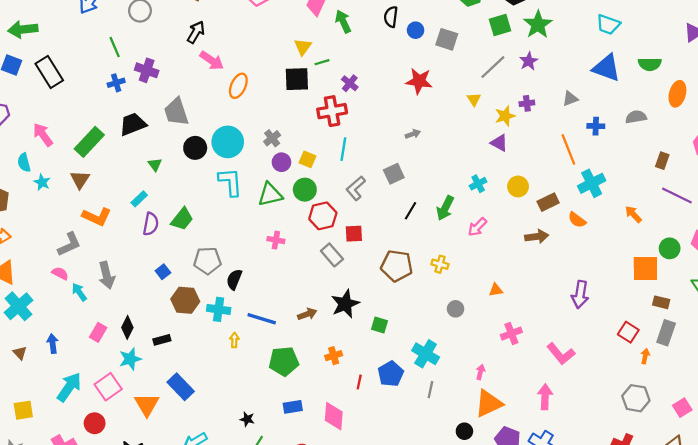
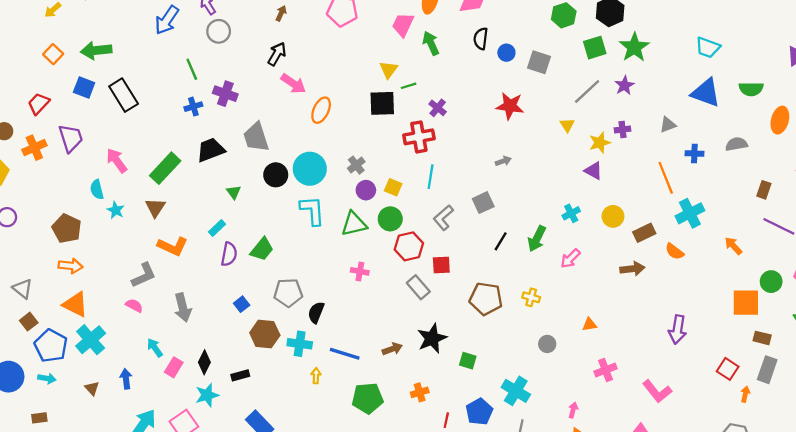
cyan arrow: (79, 292) -> (155, 348), moved

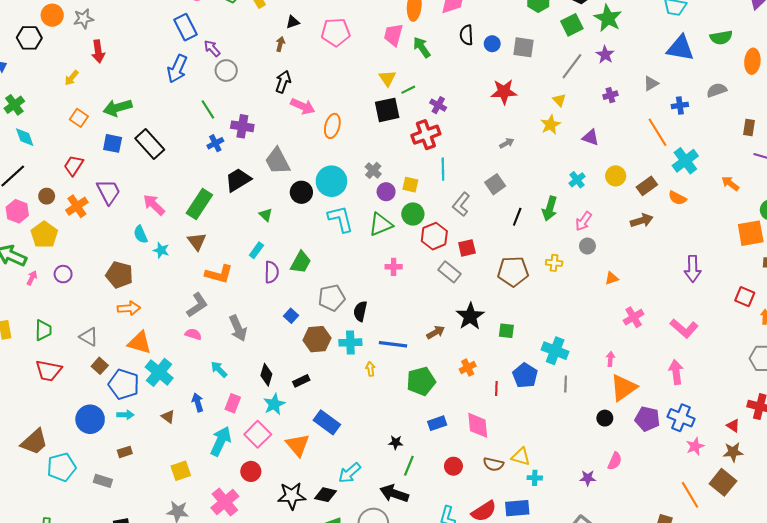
yellow star: (600, 143) -> (550, 125), moved
gray circle: (547, 344) -> (587, 246), moved
pink rectangle: (174, 367) -> (233, 403), moved

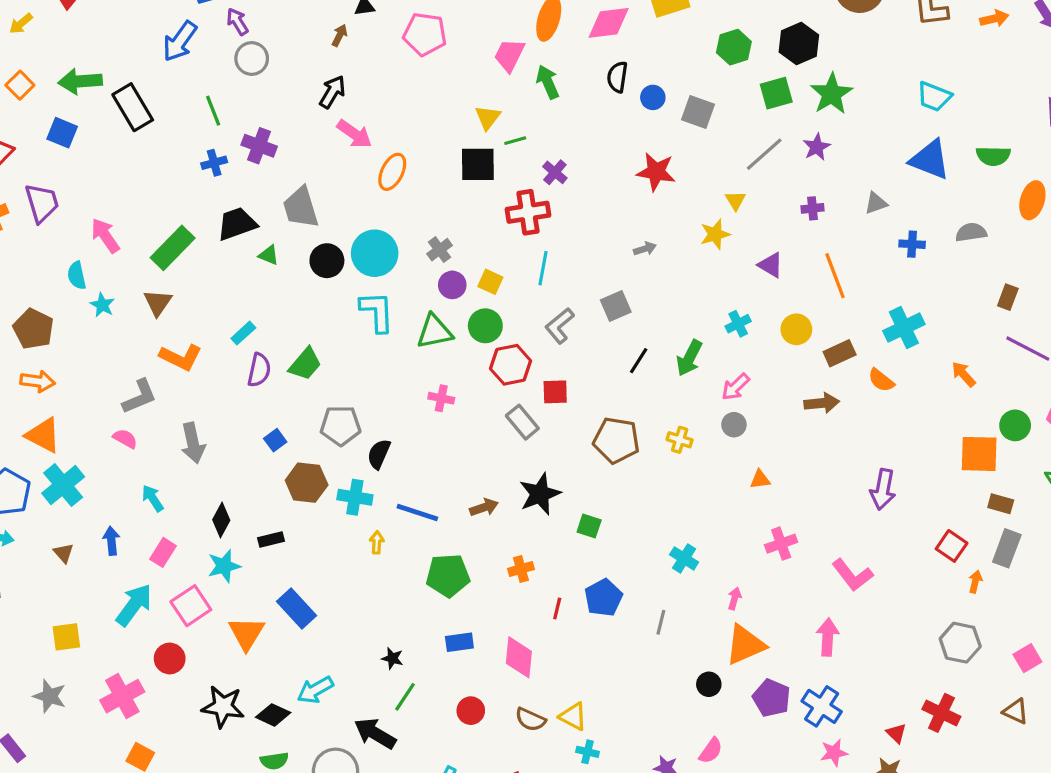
orange line: (658, 132) -> (835, 276), moved
black rectangle: (150, 144) -> (133, 107), moved
green triangle: (266, 215) -> (269, 255), moved, turned -32
cyan cross: (555, 351) -> (684, 558), moved, size x0.7

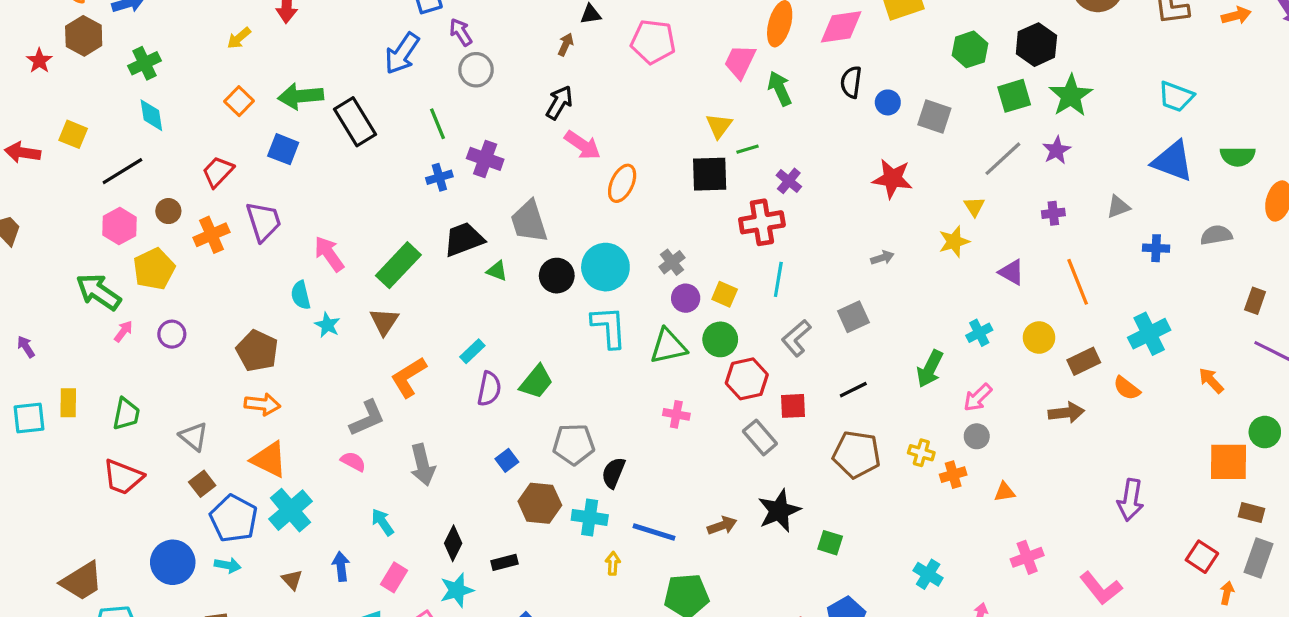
orange L-shape: (181, 357) -> (409, 377), turned 123
black line: (639, 361) -> (853, 390), moved, turned 32
orange cross: (521, 569) -> (953, 475), moved

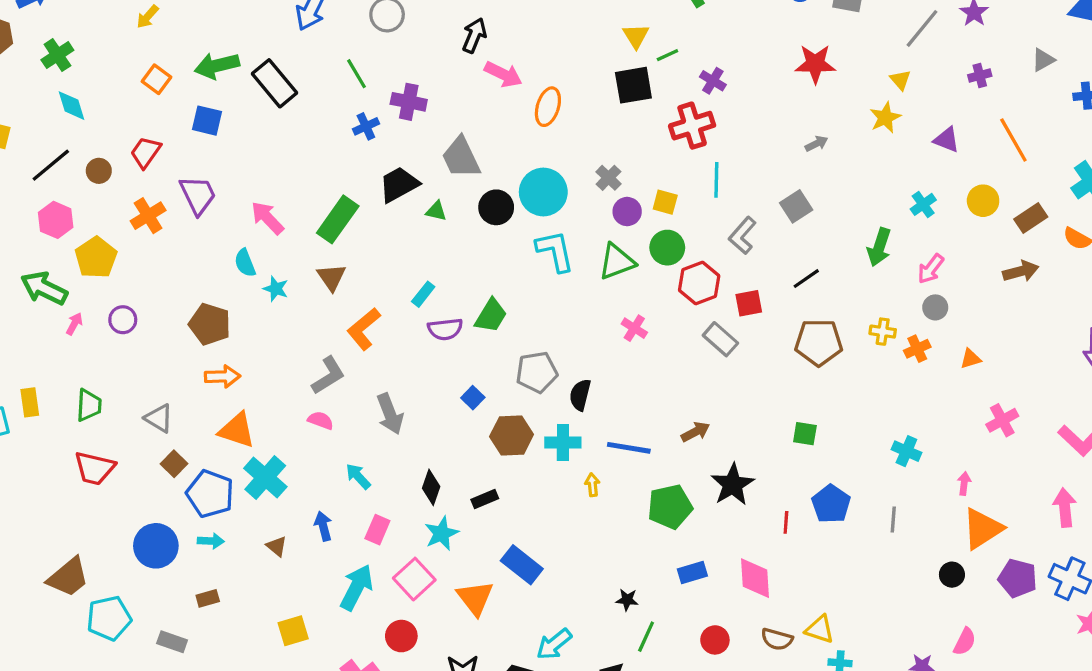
brown circle: (168, 211) -> (99, 171), moved
purple semicircle: (489, 389) -> (445, 329), turned 80
pink cross: (676, 414) -> (634, 328), turned 30
black star: (779, 511) -> (733, 485), moved

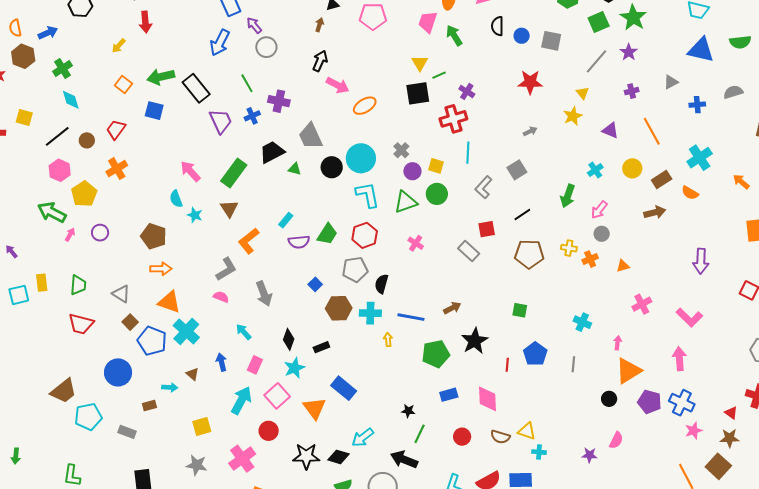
orange ellipse: (548, 107) -> (365, 106), turned 40
purple trapezoid: (198, 195) -> (221, 121), moved
red hexagon: (699, 283) -> (365, 235), moved
cyan arrow: (211, 541) -> (170, 387), moved

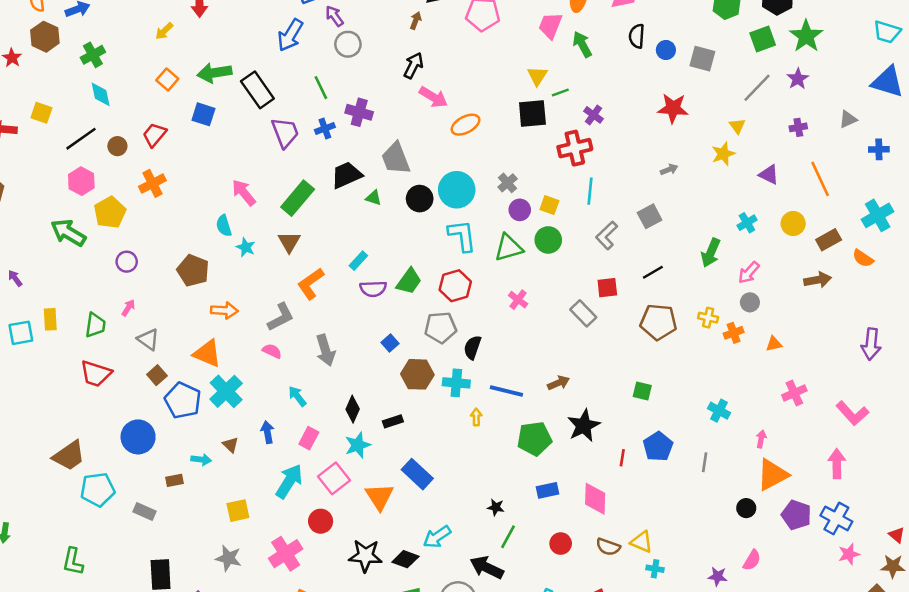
pink arrow: (70, 235) -> (128, 308), moved
orange arrow: (161, 269) -> (224, 310), moved

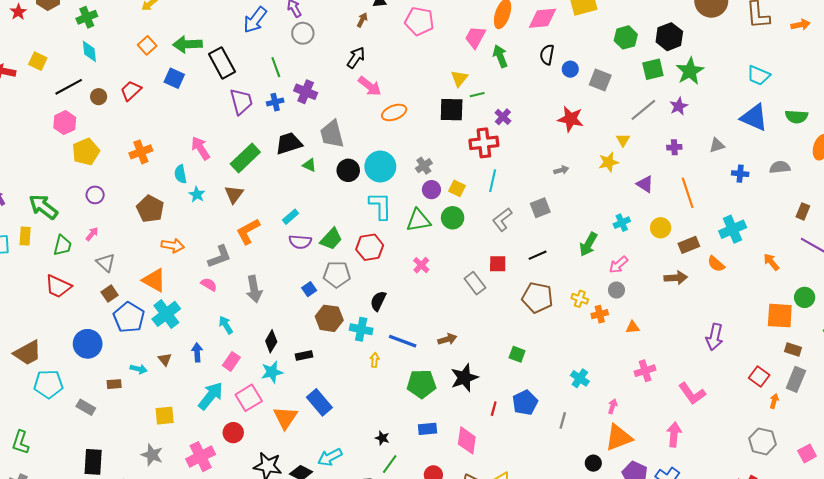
orange cross: (152, 183) -> (141, 152), moved
green arrow: (68, 233) -> (43, 207), moved
gray pentagon: (441, 327) -> (337, 274), moved

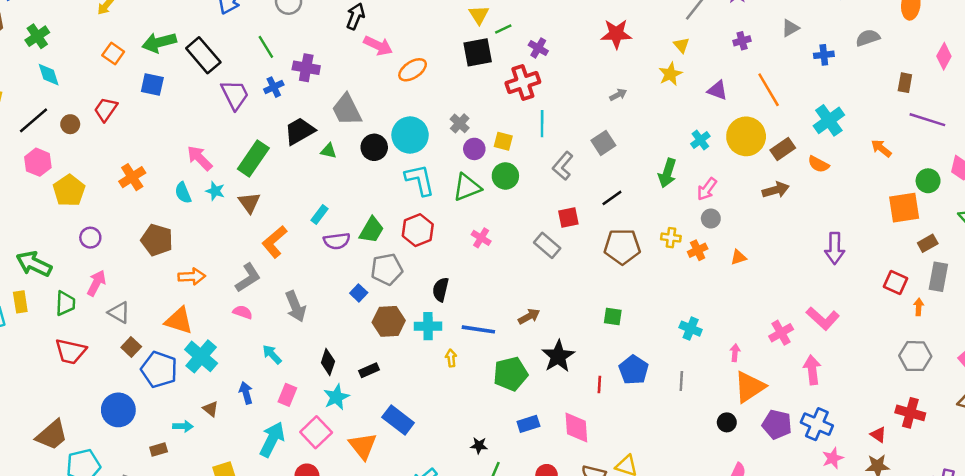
cyan star: (197, 194) -> (215, 191), moved
yellow circle: (661, 228) -> (746, 136), size x1.6
pink arrow: (92, 234) -> (96, 283), size x1.5
brown rectangle: (793, 349) -> (928, 243), turned -35
pink cross: (645, 371) -> (781, 333), moved

